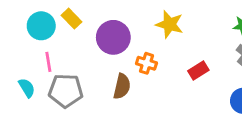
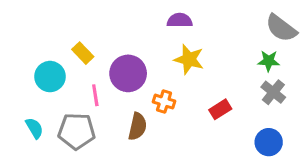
cyan circle: (41, 26) -> (50, 77), moved
pink line: (48, 62) -> (95, 95), moved

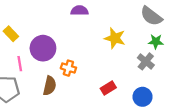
yellow star: (189, 59) -> (115, 38), moved
green star: (269, 61) -> (156, 42), moved
red rectangle: (220, 109) -> (108, 88), moved

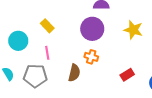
yellow rectangle: (11, 34) -> (47, 26), moved
purple circle: (43, 48) -> (92, 29), moved

